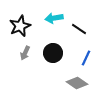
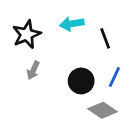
black line: (79, 29) -> (105, 38), turned 35
black circle: (53, 53) -> (81, 81), moved

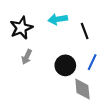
gray diamond: (102, 110) -> (82, 89), turned 50

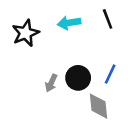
black line: (85, 31) -> (108, 19), moved
gray arrow: (27, 57) -> (51, 83), moved

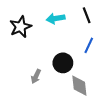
blue line: (110, 74) -> (89, 45), moved
gray arrow: (51, 83) -> (36, 76), moved

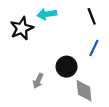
cyan arrow: (56, 18) -> (47, 14), moved

